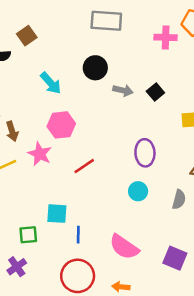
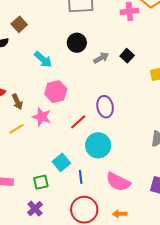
gray arrow: (123, 90) -> (101, 58), turned -35
purple ellipse: (145, 153) -> (105, 107), moved
cyan circle: (138, 191) -> (98, 145), moved, size x1.6
cyan square: (57, 214) -> (61, 162), turned -36

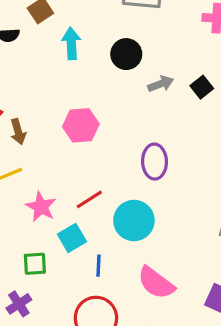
cyan arrow: (43, 59) -> (71, 43), moved, turned -144
pink star: (42, 117) -> (41, 207), moved
red line: (78, 122) -> (89, 199), moved

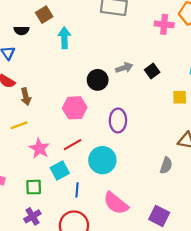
black circle: (126, 54) -> (98, 80), moved
pink hexagon: (81, 125) -> (75, 108), moved
purple cross: (19, 304) -> (32, 216), moved

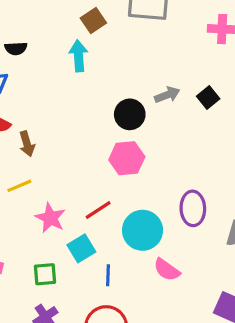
brown square: (44, 15) -> (93, 21), moved
pink hexagon: (75, 108) -> (127, 158), moved
purple ellipse: (118, 120) -> (193, 208), moved
pink semicircle: (116, 203) -> (167, 270), moved, size x0.7

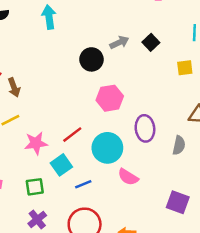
pink hexagon: (127, 158) -> (110, 98), moved
pink star: (50, 218) -> (36, 143), turned -30
blue line: (108, 275) -> (83, 184), turned 70

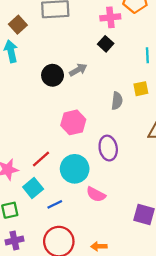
black square: (151, 42) -> (106, 44), moved
black circle: (92, 59) -> (53, 75), moved
gray semicircle: (179, 145) -> (117, 101), moved
purple cross: (37, 220) -> (14, 241), turned 30

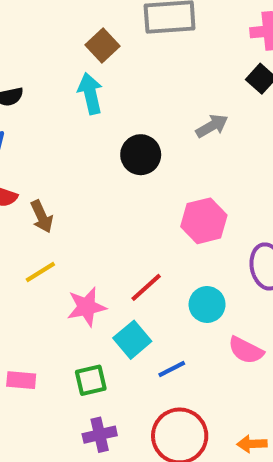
black circle: (53, 75) -> (141, 155), moved
cyan circle: (75, 169) -> (207, 304), size x0.7

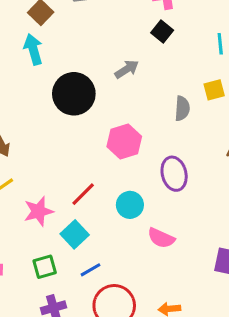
black circle: (141, 155) -> (74, 94), size x1.4
blue line: (172, 369) -> (90, 270), moved

